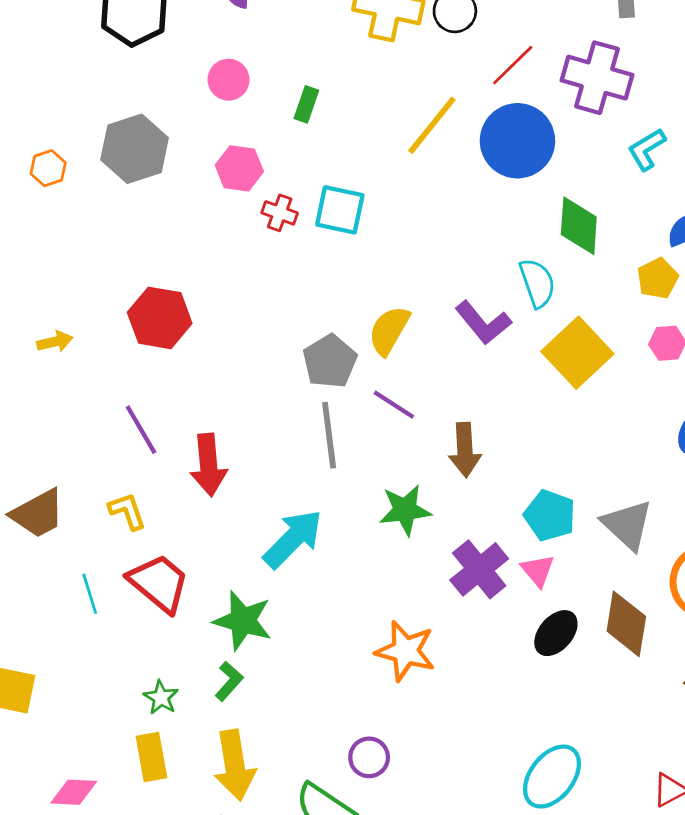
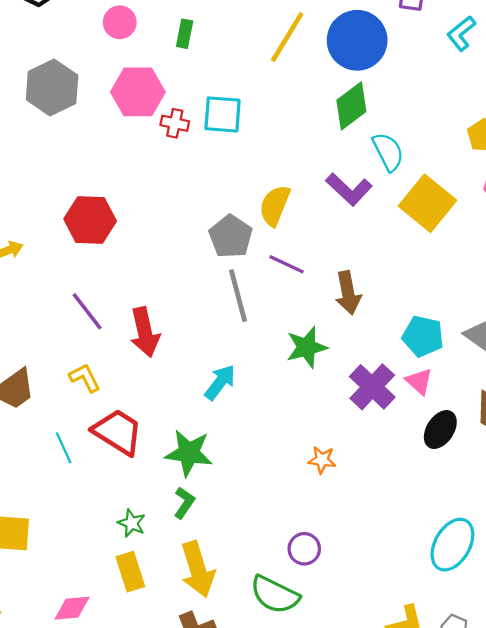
pink hexagon: (239, 168) -> (138, 92), size x1.4
green diamond: (579, 226) -> (351, 106), moved, turned 57
cyan arrow: (293, 539) -> (220, 382), size x0.7
orange star: (405, 651) -> (322, 460), size x0.6

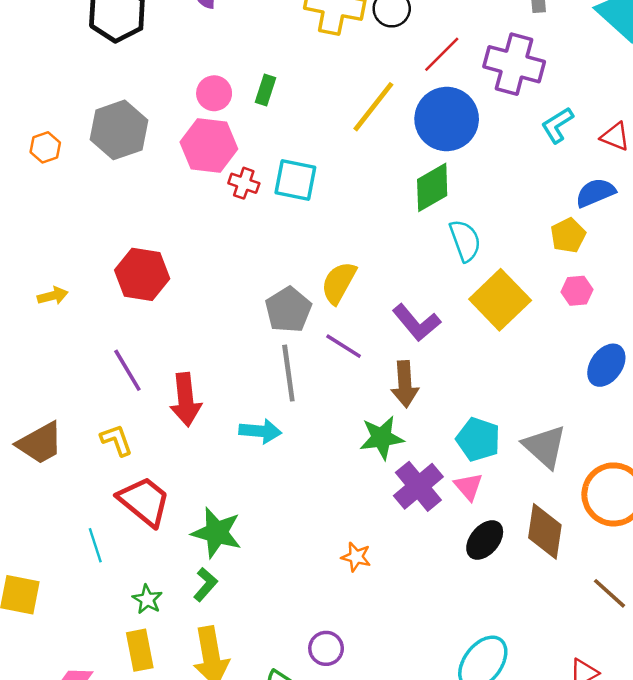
pink circle: (120, 22) -> (214, 93), moved
purple L-shape: (349, 189) -> (416, 323), moved
green star: (307, 347) -> (382, 438), moved
cyan arrow: (220, 382) -> (260, 431), moved, turned 51
cyan line: (64, 448) -> (95, 545), moved

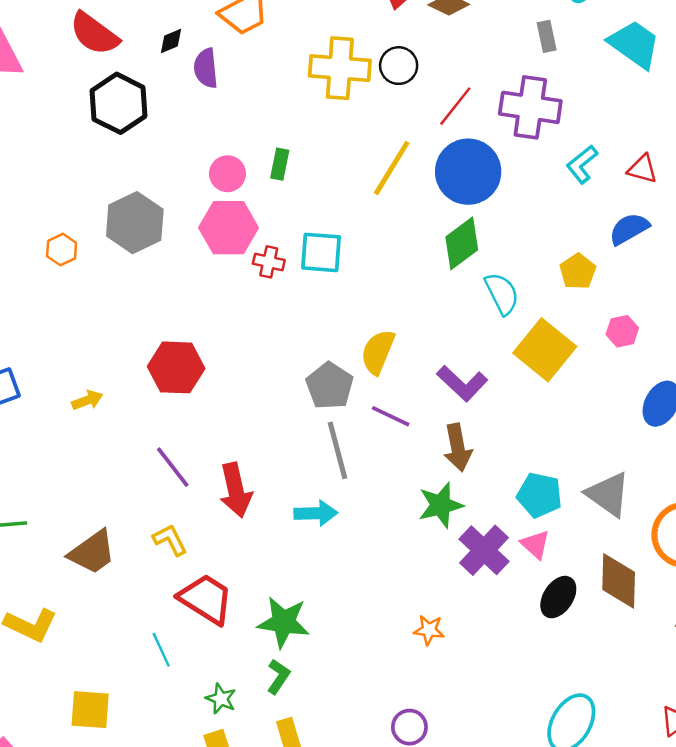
yellow pentagon: (568, 235) -> (578, 271), moved

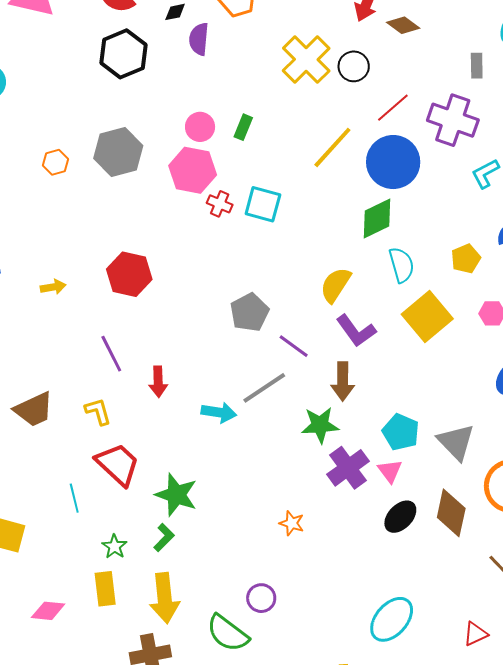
yellow cross: (340, 68) -> (306, 59), turned 30
yellow semicircle: (378, 352) -> (336, 285), moved
gray line: (338, 450) -> (264, 388), moved, turned 60
red arrow: (236, 490) -> (158, 382), size x0.7

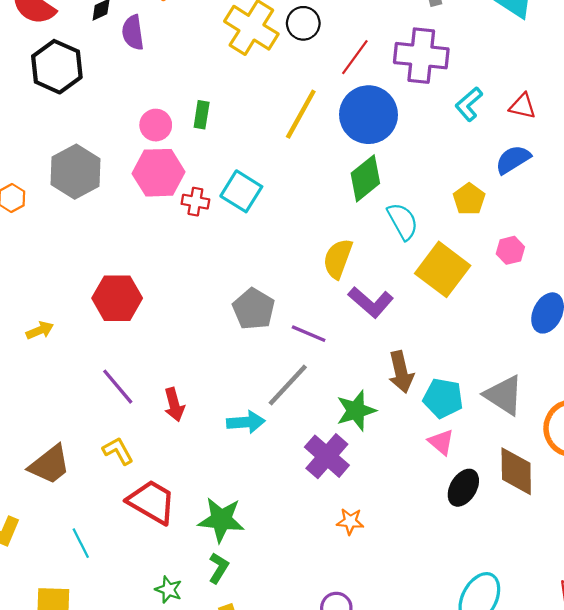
cyan square: (263, 204) -> (241, 191), turned 30
brown arrow: (343, 381) -> (401, 372), moved
purple cross: (348, 468) -> (327, 456), moved
cyan line: (74, 498) -> (81, 543), moved

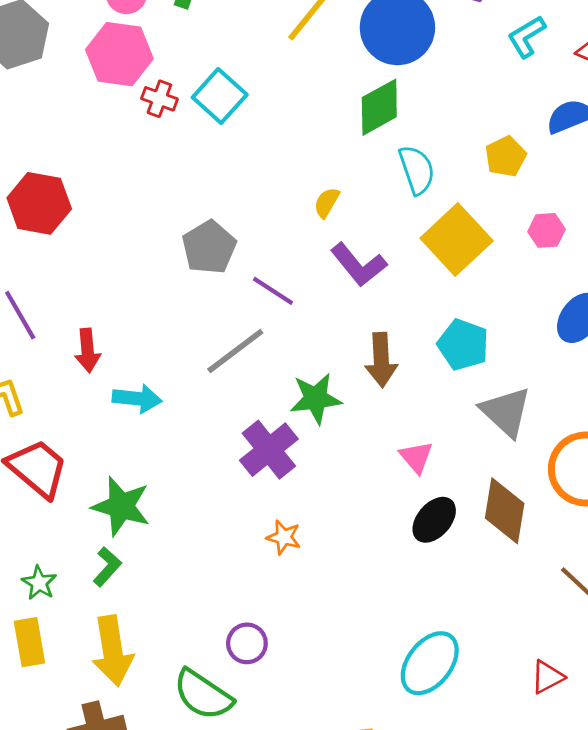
yellow semicircle: (338, 259) -> (327, 203), size x0.6
cyan pentagon: (443, 398) -> (463, 345), moved
cyan arrow: (246, 422) -> (137, 399), moved

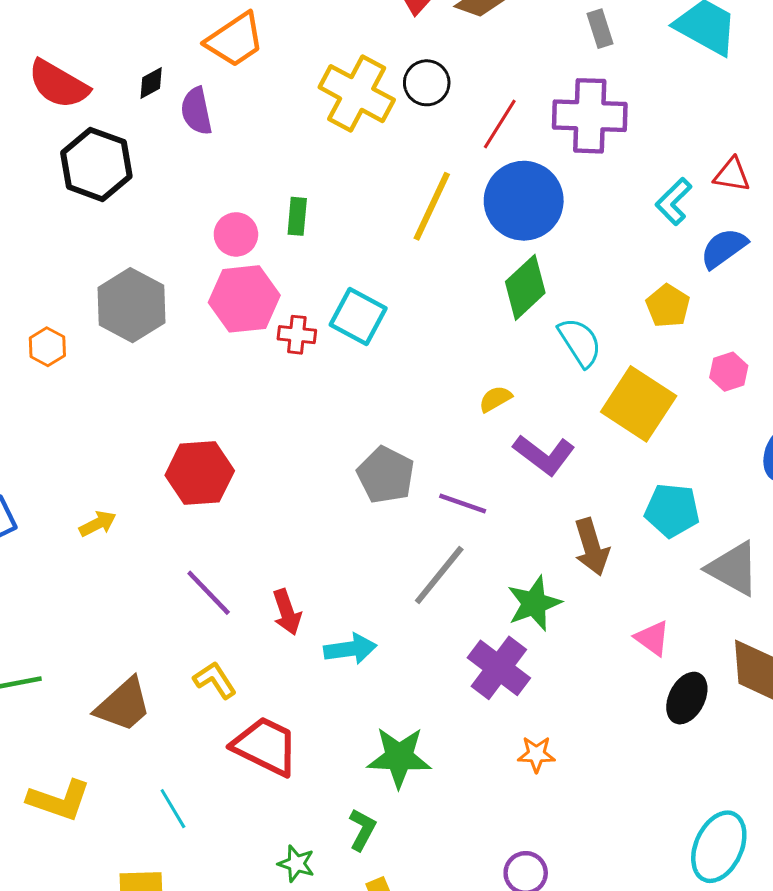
cyan L-shape: (527, 37) -> (674, 202), moved
yellow semicircle: (327, 203) -> (495, 399), turned 44
green star: (121, 506) -> (399, 757), moved

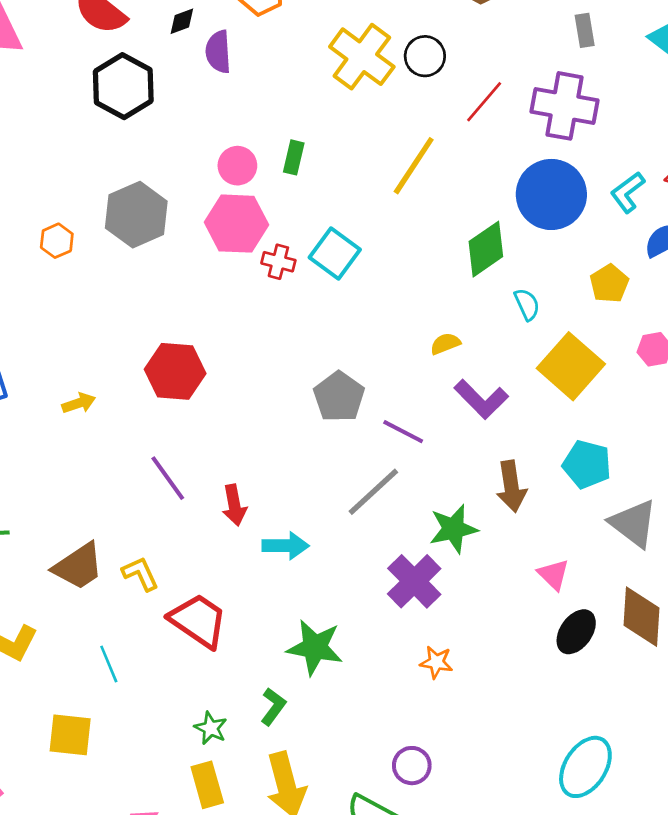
blue circle: (524, 201) -> (551, 194), moved
cyan semicircle: (580, 342) -> (527, 304), size x0.7
yellow L-shape: (215, 680) -> (140, 574), moved

